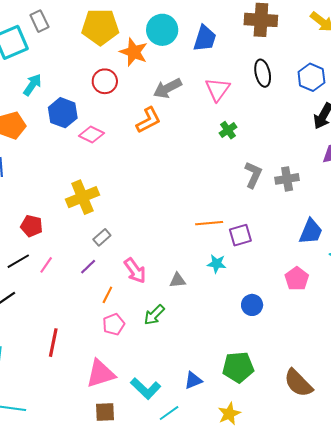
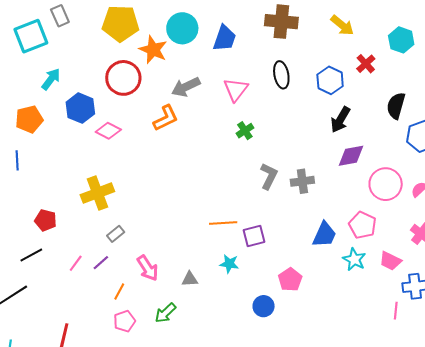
red circle: (105, 81) -> (123, 78), size x1.4
pink line: (46, 265) -> (76, 263), moved
pink pentagon: (297, 279) -> (290, 280), moved

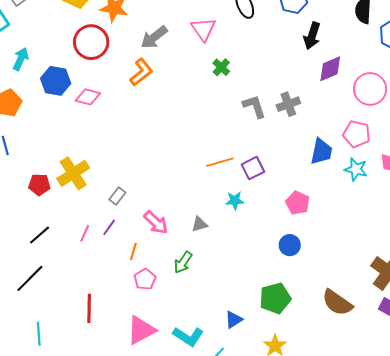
gray L-shape: (269, 176) -> (254, 106), turned -32
yellow cross: (97, 193) -> (73, 173), moved
red pentagon: (46, 220) -> (39, 185), moved
blue circle: (264, 306) -> (290, 245), moved

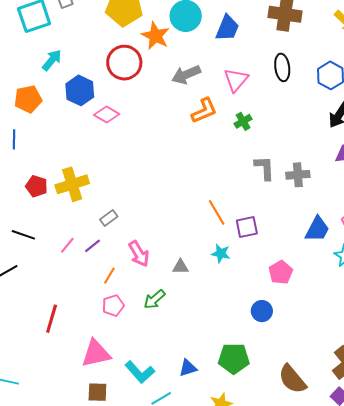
orange L-shape: (141, 72) -> (204, 111), moved
orange line: (220, 162) -> (217, 212), turned 60
black line: (40, 235) -> (23, 235), turned 45

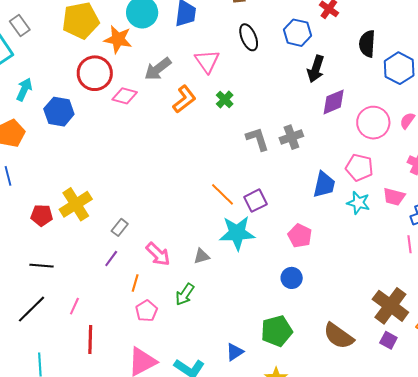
pink diamond: (107, 115) -> (125, 96), moved
pink line: (67, 245) -> (74, 306), moved
cyan star: (221, 253) -> (237, 233), size x1.8

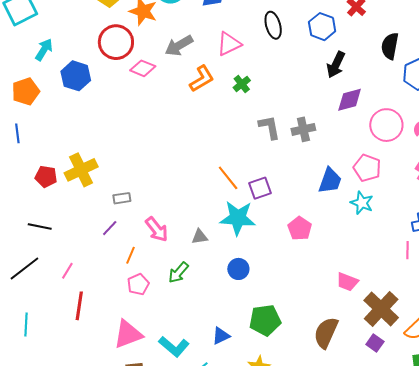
pink triangle: (207, 61) -> (229, 44), turned 32
pink trapezoid: (394, 197) -> (347, 282), moved
gray rectangle: (120, 227) -> (122, 198), turned 36
blue circle: (292, 278) -> (238, 269), moved
brown semicircle: (339, 336) -> (326, 333), turned 72

